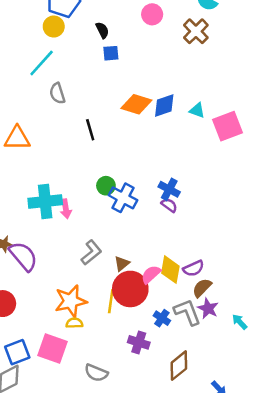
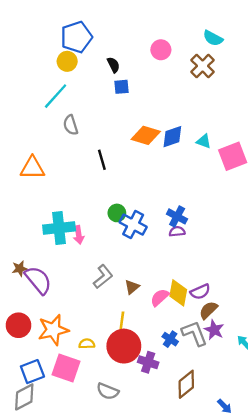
purple semicircle: (169, 205) -> (177, 231), turned -42
red circle: (130, 289) -> (124, 346), moved
orange star: (71, 301) -> (53, 330), moved

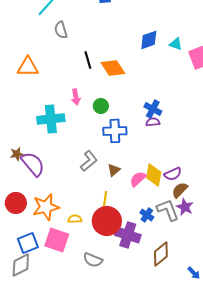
orange diamond: (146, 135) -> (113, 68), moved, turned 40
blue cross: (133, 225) -> (115, 131), moved, turned -30
pink arrow: (79, 235) -> (76, 97), moved
purple cross: (148, 362) -> (128, 235), size x1.4

